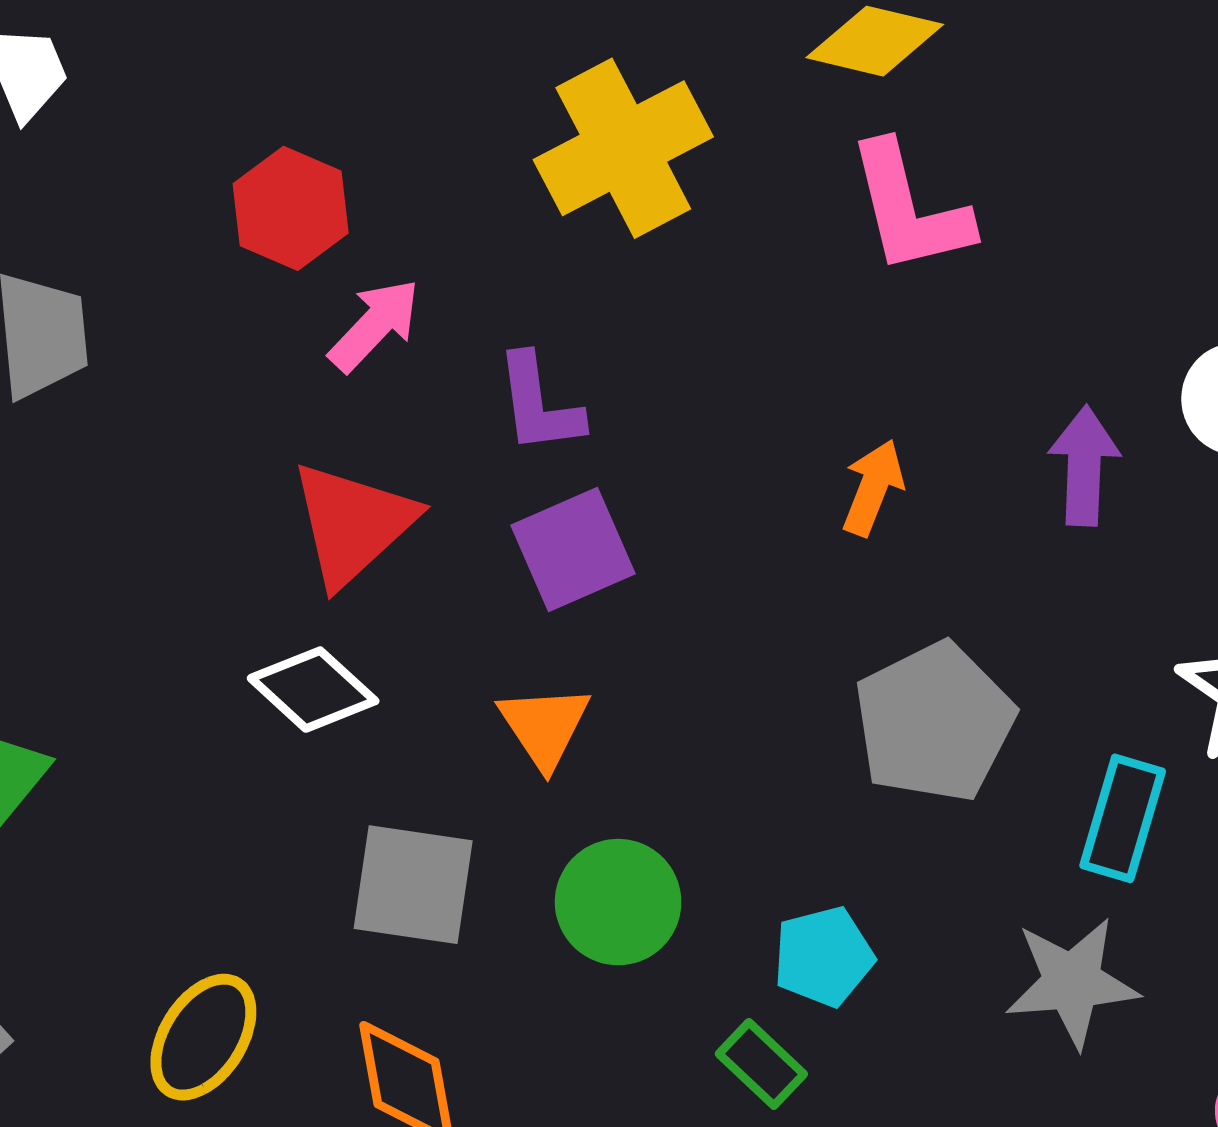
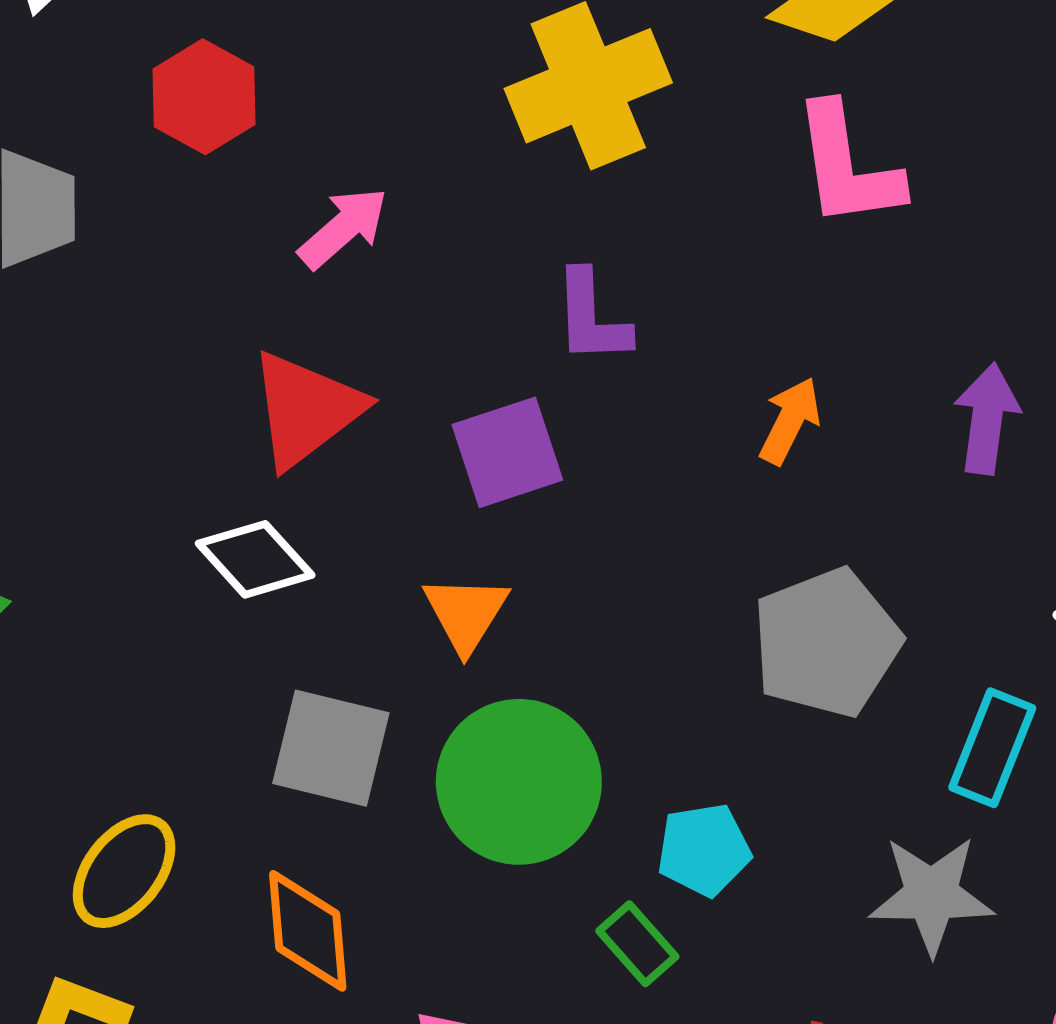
red hexagon: (291, 208) -> (204, 97), moved
purple L-shape: (539, 404) -> (591, 317), moved
green circle: (618, 902) -> (519, 782), size x1.4

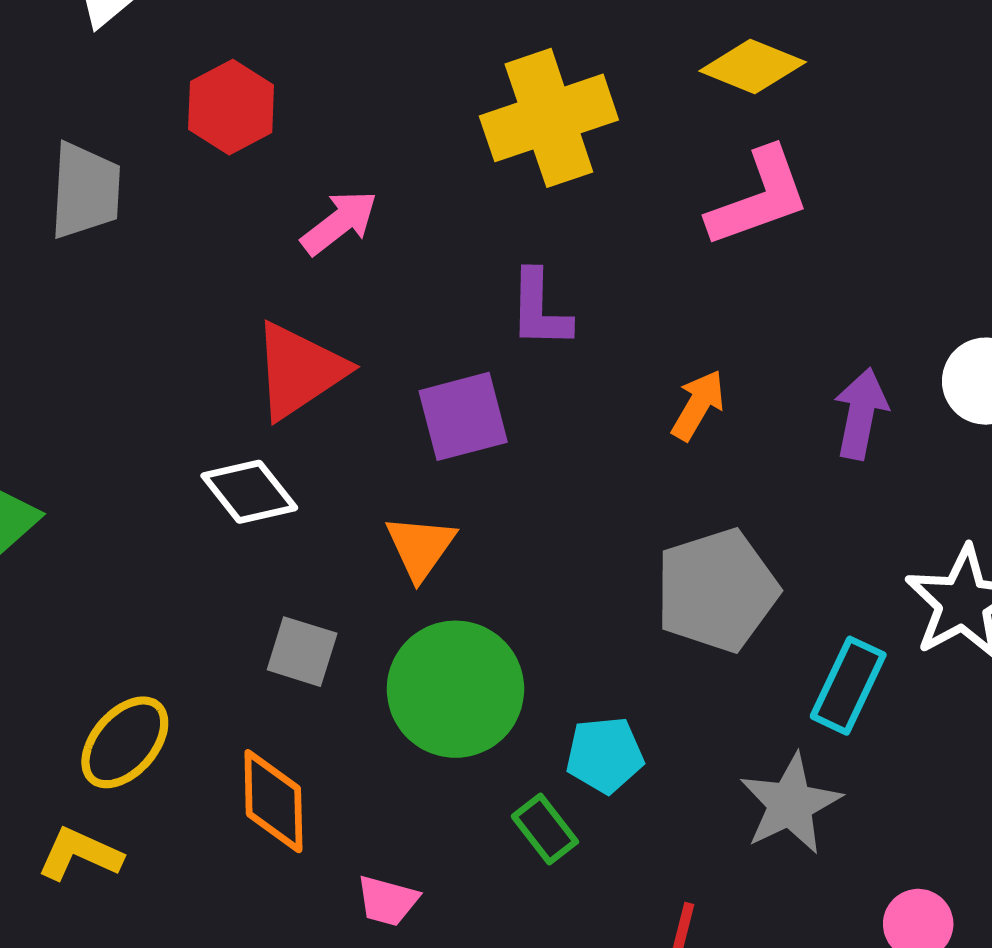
pink L-shape: (847, 166) -> (759, 198), turned -105
gray square: (331, 748) -> (302, 652), size x0.7
gray star: (931, 895) -> (790, 804), turned -30

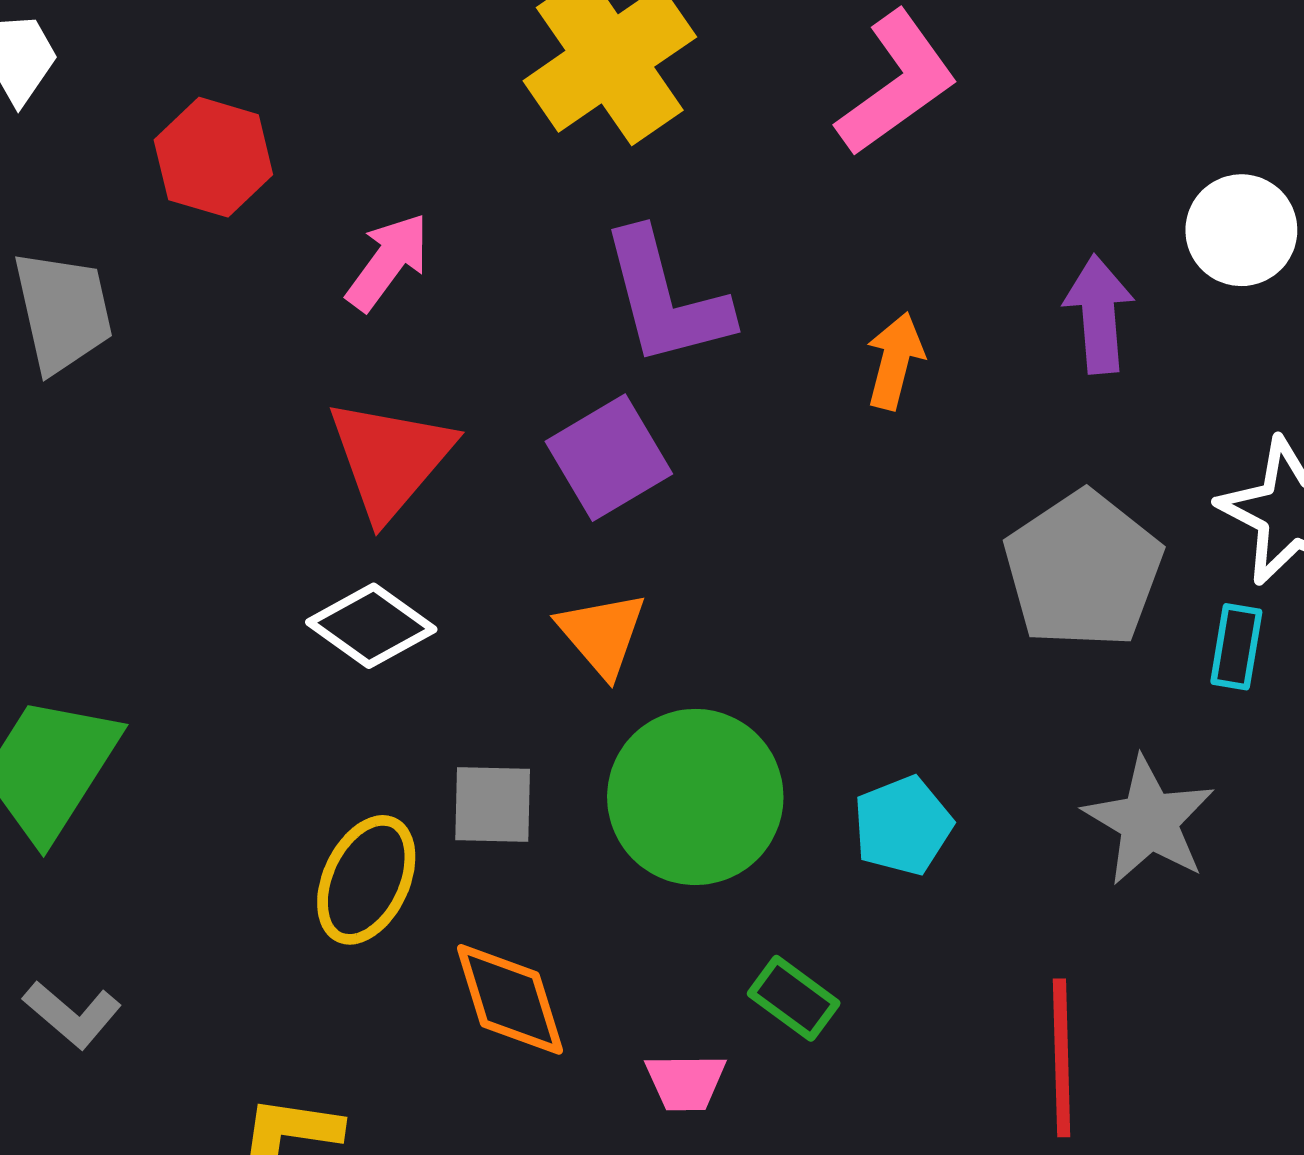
purple L-shape: (540, 309) -> (666, 298), size x1.4
gray pentagon: (717, 590) -> (1083, 570), moved
cyan rectangle: (848, 686) -> (1236, 647), moved, size x0.7
yellow ellipse: (125, 742) -> (366, 880), moved
green rectangle: (545, 829) -> (794, 998), moved

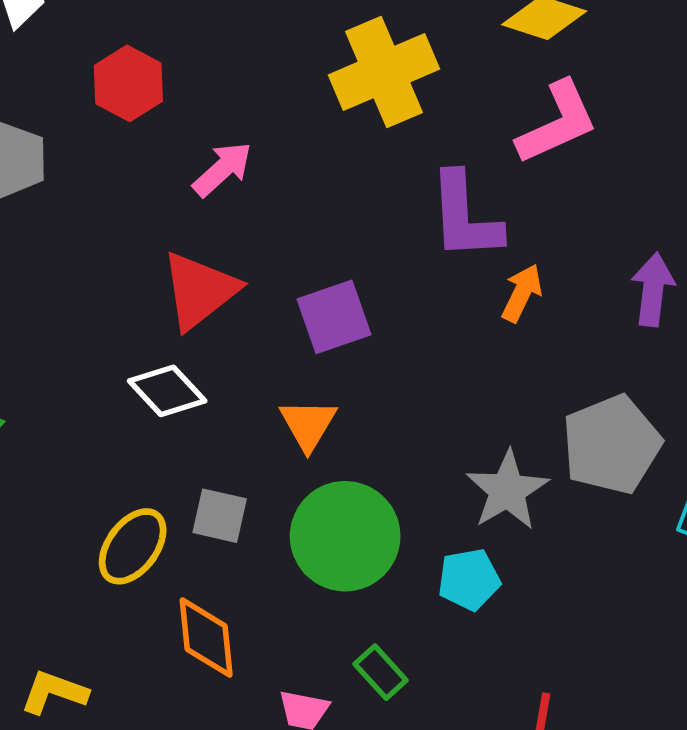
purple L-shape: (666, 298) -> (465, 216), moved
gray star: (1149, 821) -> (507, 490), moved

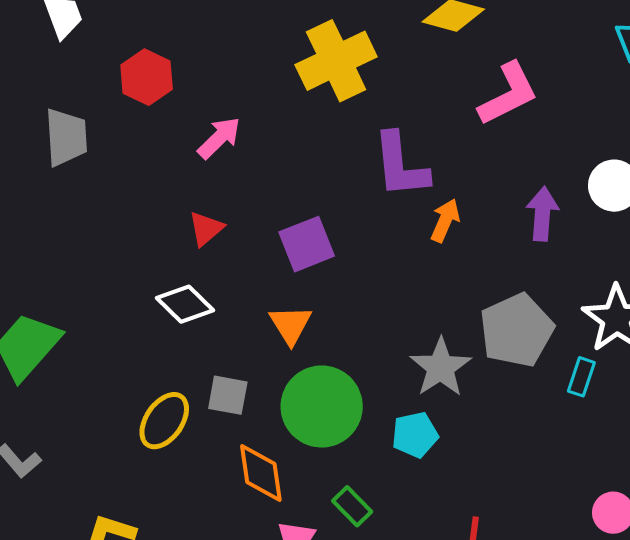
pink L-shape: (557, 123) -> (508, 94), moved
red triangle: (200, 290) -> (206, 229), size x0.6
orange diamond: (206, 638) -> (261, 473), moved

